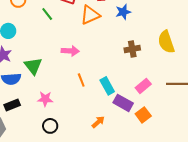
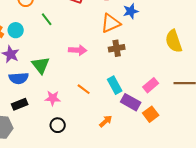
green line: (47, 14) -> (47, 19), moved
orange triangle: (90, 15) -> (111, 23), moved
brown cross: (132, 49) -> (117, 48), moved
orange line: (81, 80) -> (84, 89), moved, turned -32

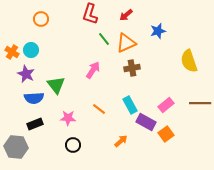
blue star: (131, 11) -> (158, 31), moved
green line: (47, 19) -> (104, 39), moved
pink arrow: (78, 50) -> (93, 70), turned -60

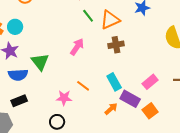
pink star: (68, 118) -> (64, 98), moved
orange arrow: (121, 141) -> (111, 109), moved

